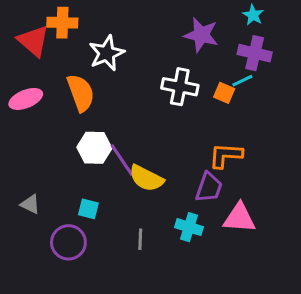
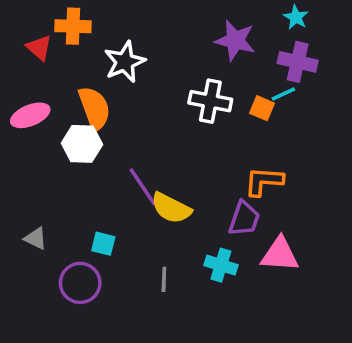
red triangle: (33, 41) -> (39, 48), size x0.7
white hexagon: (94, 148) -> (82, 144), moved

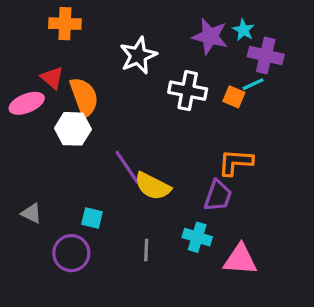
cyan star: (296, 17) -> (243, 30), moved
red triangle: (39, 48) -> (52, 78), moved
white star: (125, 62) -> (138, 55), moved
pink triangle: (280, 254) -> (240, 259), moved

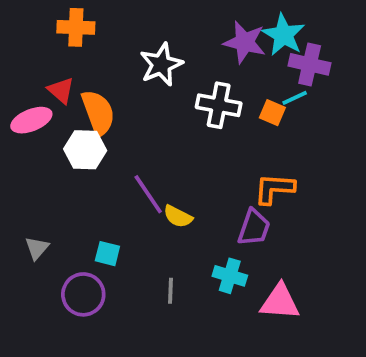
cyan star: (243, 30) -> (284, 35), size x1.6
yellow semicircle: (153, 186) -> (178, 217), size x0.7
gray triangle: (31, 213) -> (37, 248), turned 45

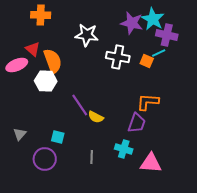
white star: (161, 64) -> (87, 35), turned 30

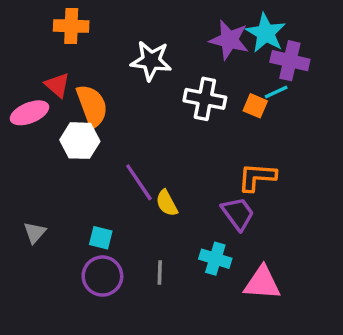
yellow semicircle: (96, 117) -> (167, 203), turned 35
purple trapezoid: (137, 123) -> (238, 214), turned -55
purple circle: (45, 159) -> (102, 276), moved

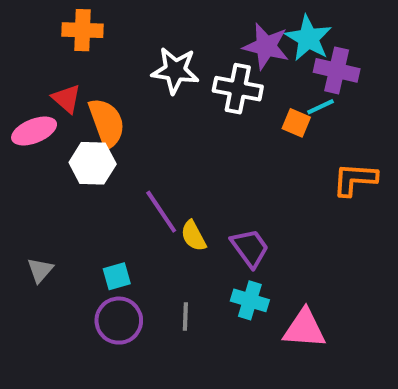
white cross: (205, 99) -> (238, 89), moved
orange L-shape: (257, 177) -> (355, 179), moved
purple trapezoid: (238, 214) -> (250, 248), moved
cyan square: (101, 238) -> (117, 276), turned -30

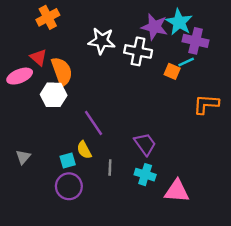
orange cross: (82, 30) -> (48, 17), turned -30
yellow semicircle: (193, 236) -> (84, 150), moved
gray line: (185, 317) -> (110, 168), moved

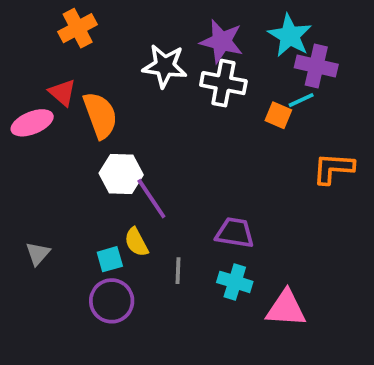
purple star: (154, 27) -> (222, 41), moved
white hexagon: (54, 95) -> (121, 174), moved
purple trapezoid: (145, 144) -> (235, 233), turned -45

